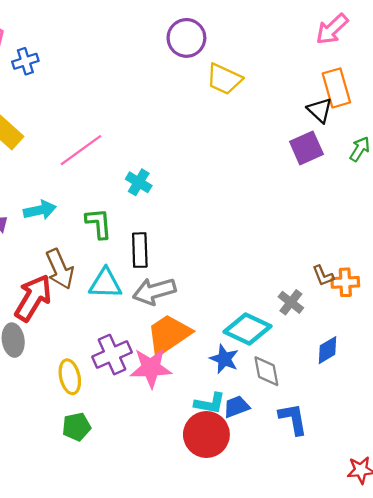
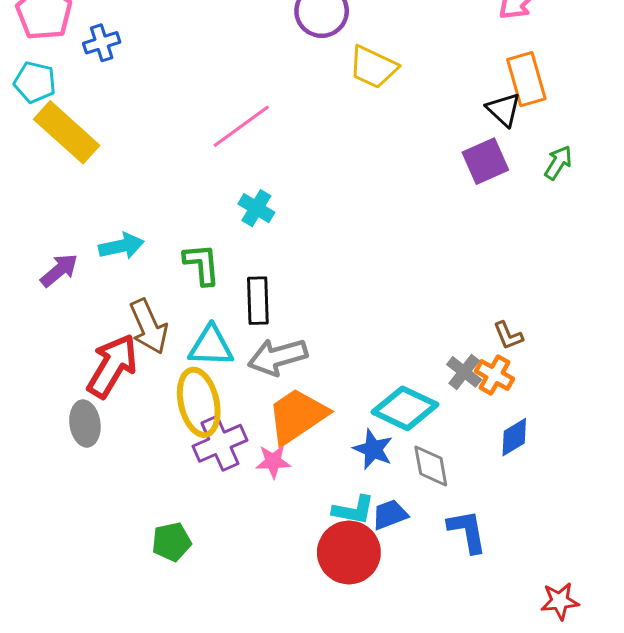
pink line: (81, 150) -> (241, 126), moved
orange cross: (345, 282) -> (495, 375), moved, turned 32
pink star: (151, 368) -> (273, 461), size x0.6
yellow ellipse: (70, 377) -> (199, 402), moved, size x1.4

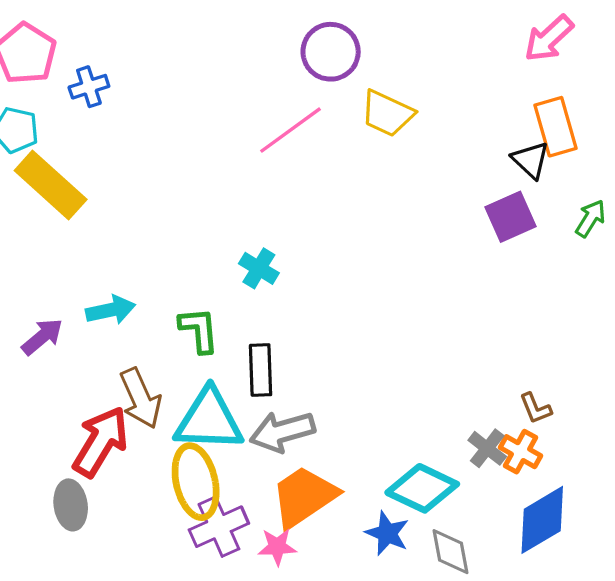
pink line: (241, 126) -> (291, 130), moved
cyan triangle: (211, 346) -> (209, 420), size x1.4
blue diamond: (514, 437) -> (542, 520), size x1.6

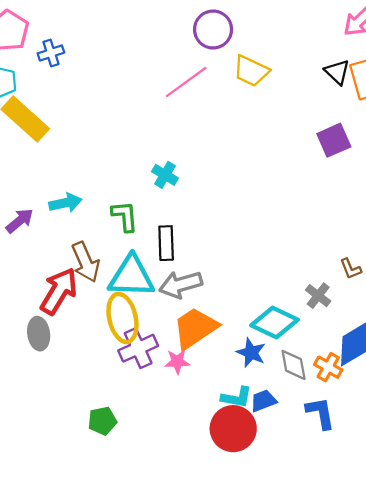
black triangle: (531, 160) -> (337, 72), moved
orange cross: (521, 452) -> (328, 367), moved

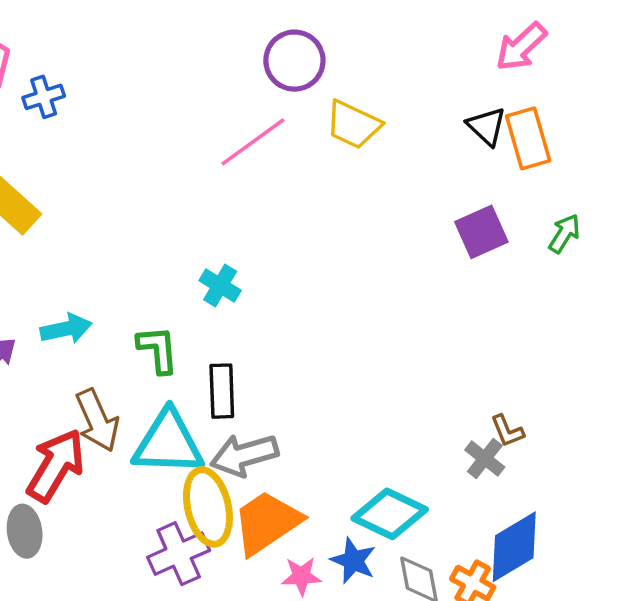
gray cross: (318, 296) -> (485, 459), moved
yellow ellipse: (122, 318) -> (208, 507), moved
pink star: (177, 362) -> (301, 576), moved

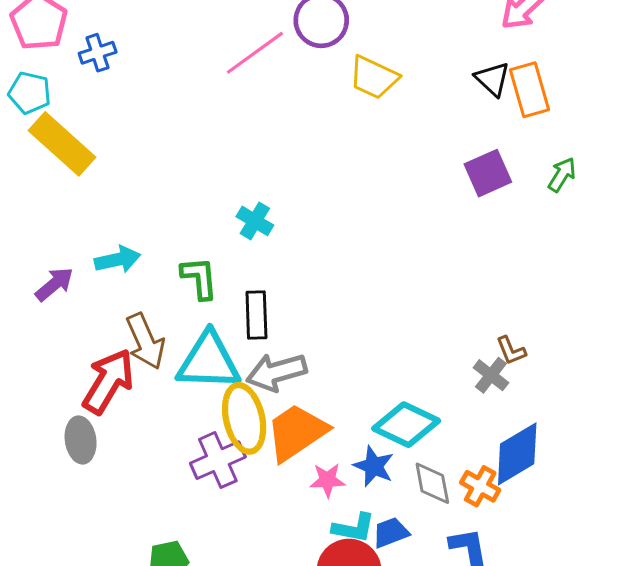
pink line: (253, 142) -> (255, 53), moved

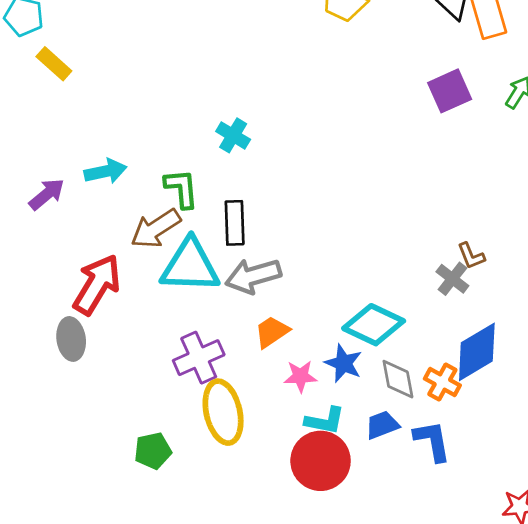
yellow rectangle: (62, 144) -> (54, 64), size x0.6
brown arrow: (145, 341) -> (156, 229), moved, turned 81
yellow ellipse: (244, 418) -> (223, 412), moved
orange trapezoid: (297, 432) -> (272, 332), size x0.6
blue trapezoid: (391, 533) -> (382, 425), moved

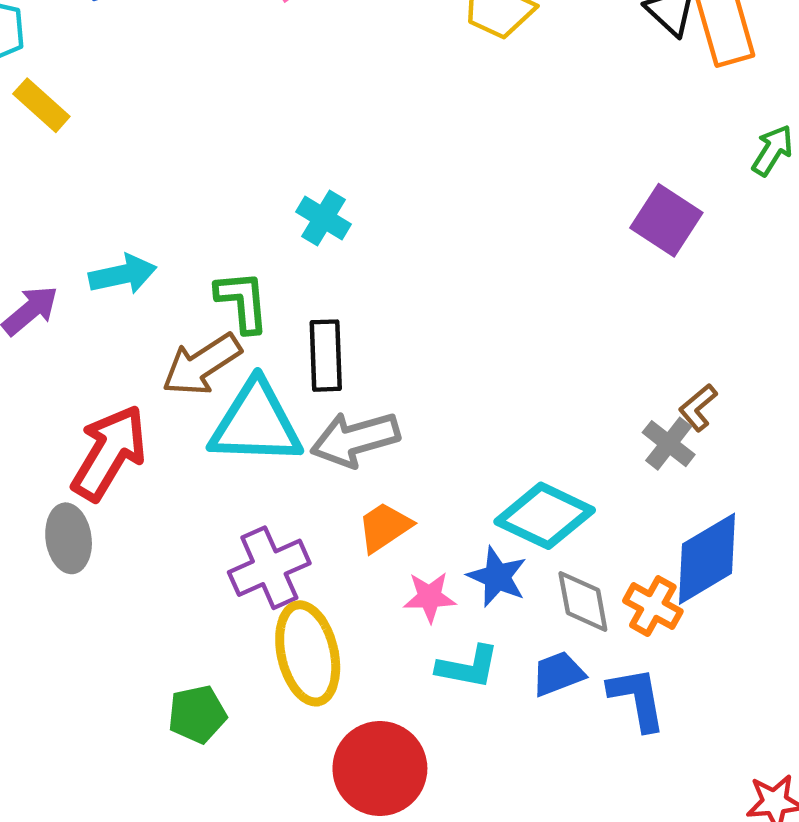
purple square: (450, 91) -> (666, 220), moved, turned -33
brown L-shape: (471, 256) -> (698, 408), turned 72
red circle: (321, 461) -> (380, 768), moved

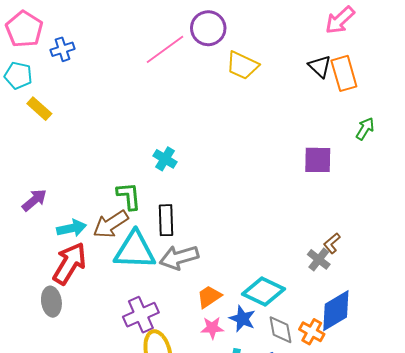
purple square: (666, 220) -> (318, 160), turned -32
cyan arrow: (123, 274) -> (72, 228), moved
orange trapezoid: (384, 527) -> (209, 297), moved

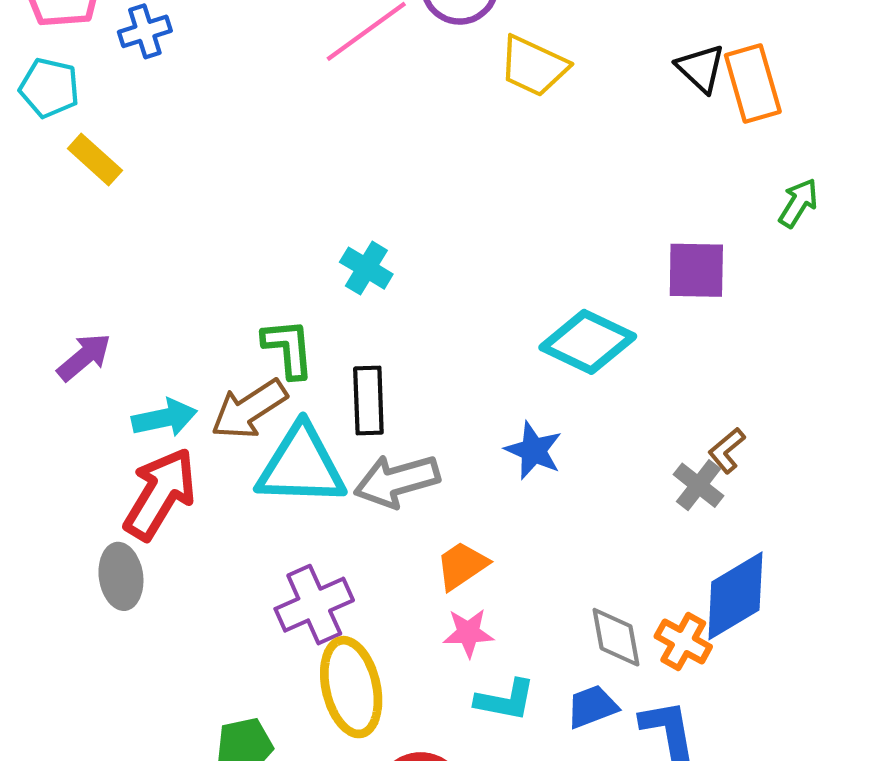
cyan diamond: (263, 292) -> (588, 342), moved
blue star: (242, 319) -> (533, 450), moved

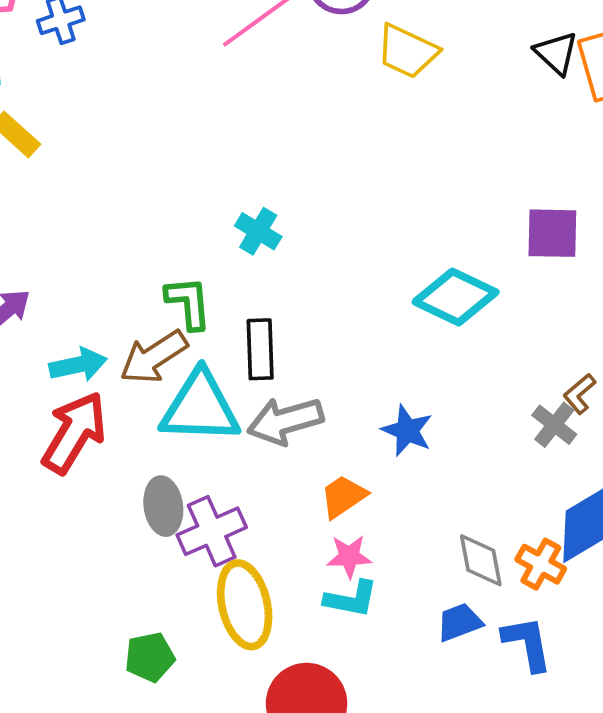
blue star: (533, 450) -> (407, 431), moved
gray ellipse: (121, 576) -> (163, 506), moved
cyan L-shape: (505, 700) -> (351, 599), moved

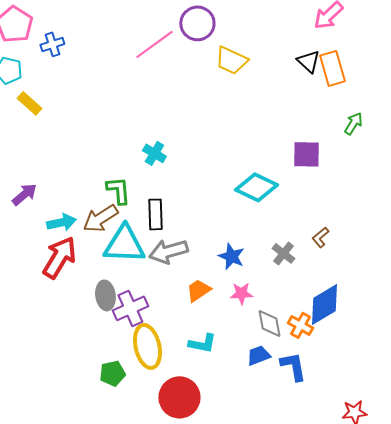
gray cross: (554, 425) -> (283, 253), moved
pink star: (349, 556) -> (241, 293), moved
green pentagon: (150, 657) -> (112, 373), moved

